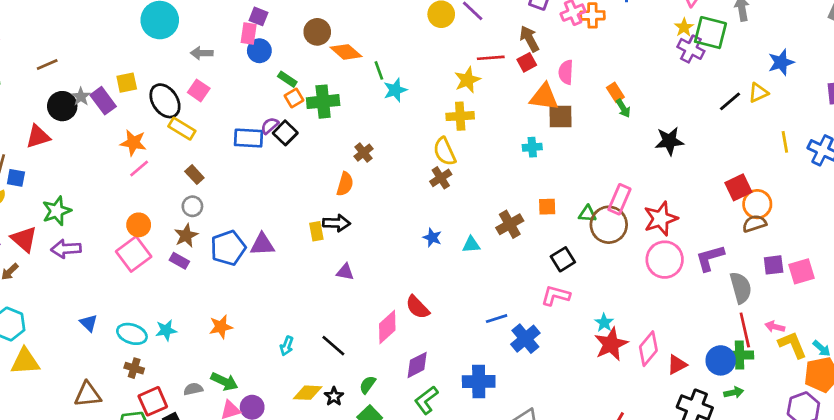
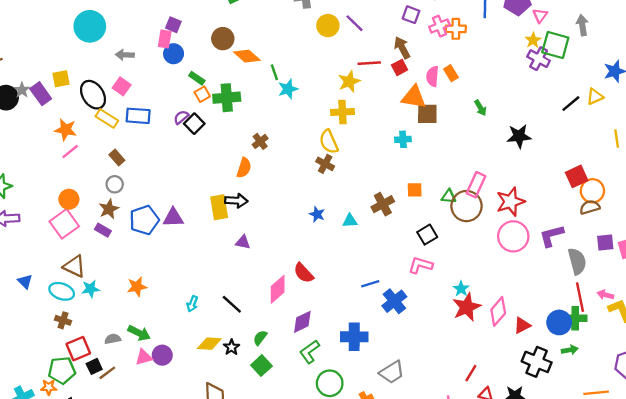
orange rectangle: (615, 92) -> (451, 73), moved
blue rectangle: (248, 138) -> (138, 116), moved
brown cross: (441, 178) -> (325, 164), turned -30
yellow rectangle: (316, 231) -> (219, 207), size x1.5
brown triangle: (88, 394) -> (74, 266), moved, turned 30

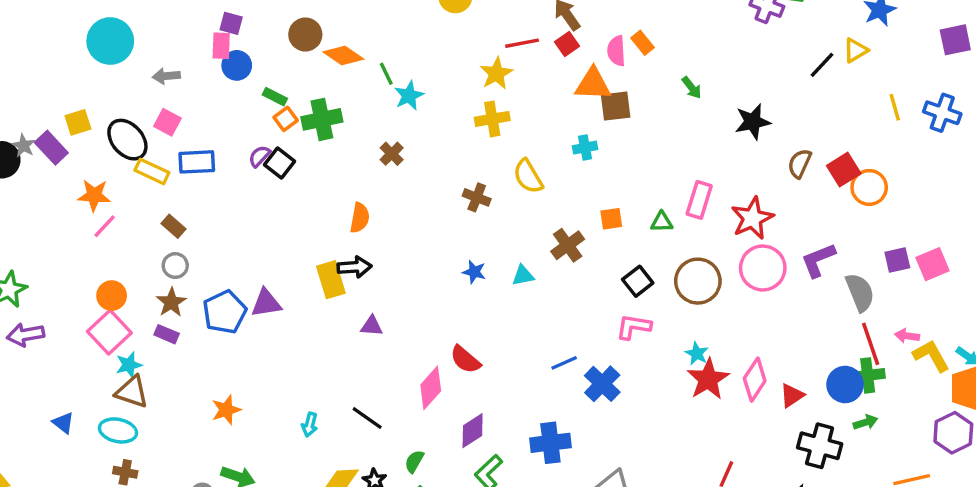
brown cross: (260, 141) -> (392, 154), moved
yellow semicircle: (329, 142) -> (528, 176), moved
brown circle: (467, 206) -> (698, 281), moved
brown semicircle: (590, 207) -> (800, 163), moved, turned -42
cyan star: (91, 289) -> (129, 365), moved

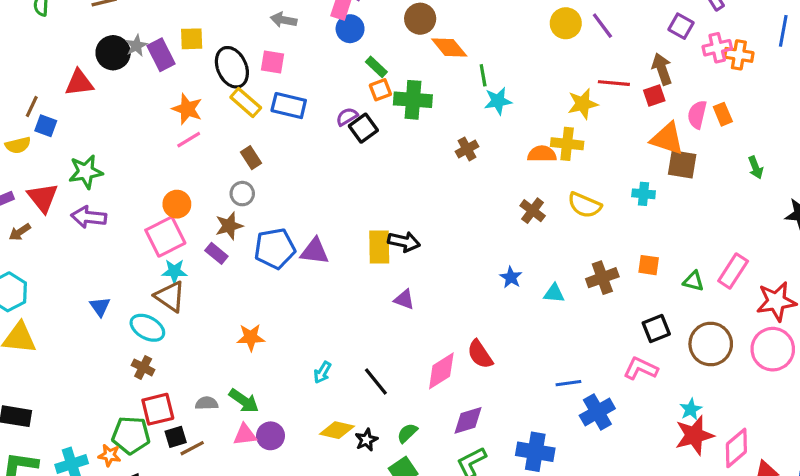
pink square: (167, 122) -> (273, 62), turned -35
yellow semicircle: (528, 176) -> (585, 205), turned -52
orange semicircle: (360, 218) -> (542, 154), moved, turned -116

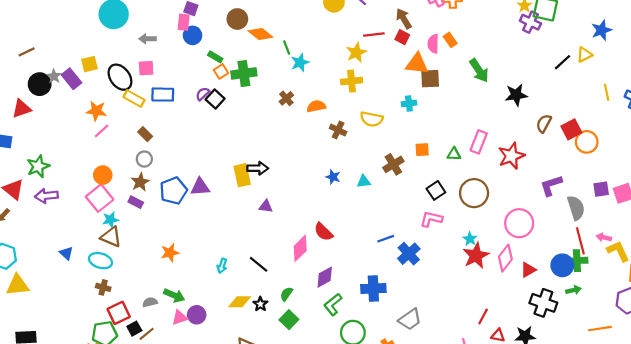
red square: (654, 95) -> (402, 37), turned -32
orange semicircle: (542, 154) -> (316, 106), moved
green arrow: (756, 167) -> (479, 71), size x1.6
pink circle: (773, 349) -> (519, 223), moved

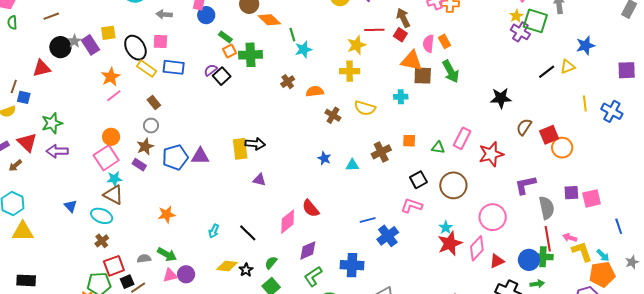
green arrow: (479, 71) -> (451, 71), moved
orange star: (96, 111) -> (111, 77), turned 30
brown cross: (103, 287) -> (102, 241), turned 32

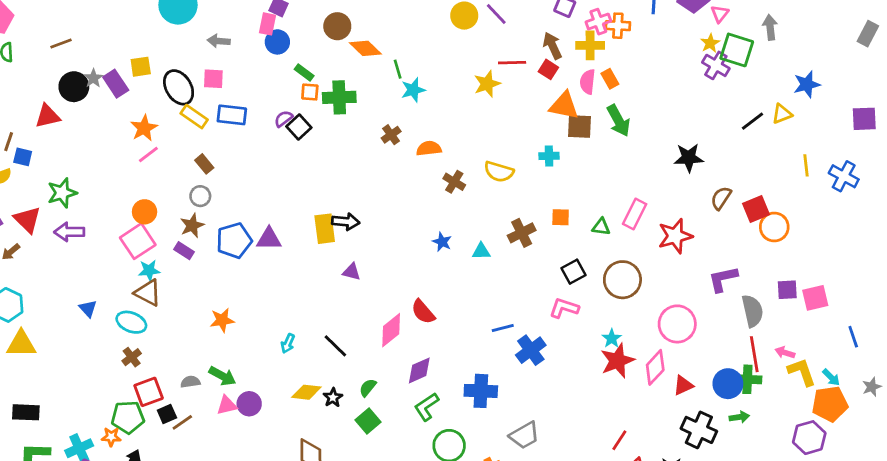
orange square: (229, 51) -> (310, 92), turned 32
yellow cross: (350, 71) -> (590, 45), moved

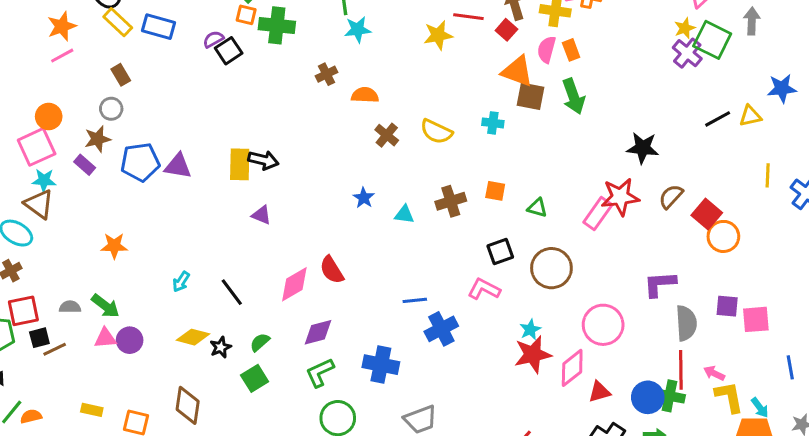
red square: (756, 209) -> (707, 214), turned -36
pink rectangle: (635, 214) -> (598, 214), moved
red star: (675, 236) -> (620, 197), moved

